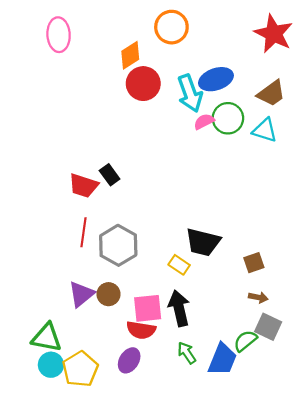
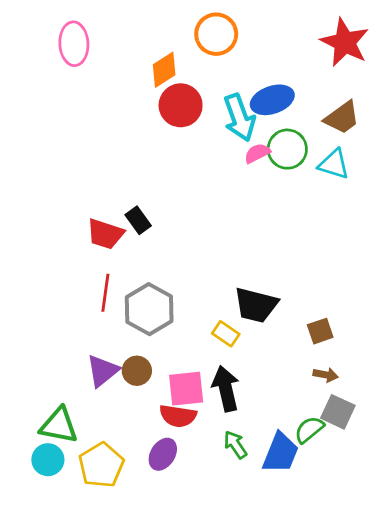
cyan circle: (51, 365) -> (48, 460), moved

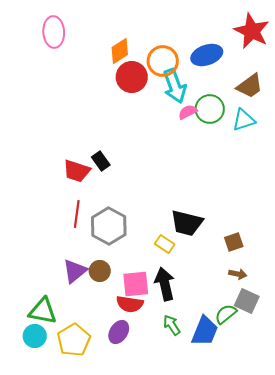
orange circle: (216, 34) -> (163, 61), moved
blue ellipse: (272, 100) -> (207, 55), moved
cyan triangle: (334, 164) -> (244, 120), turned -35

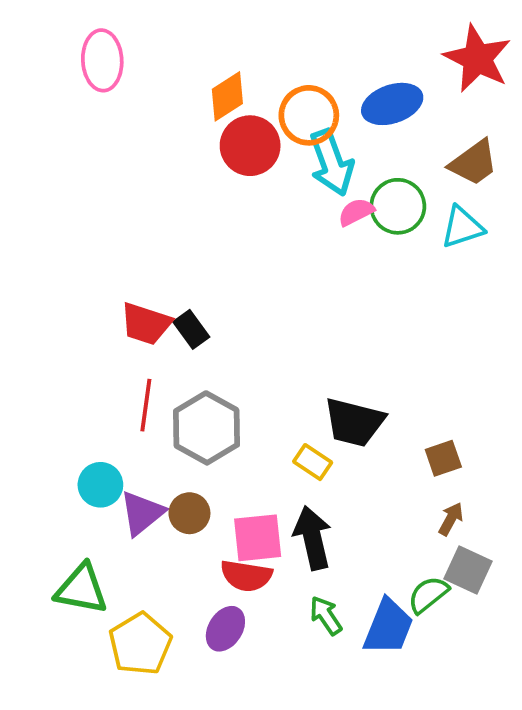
black rectangle: (101, 161) -> (191, 329), moved
brown arrow: (238, 274) -> (451, 519), turned -72
cyan circle: (35, 336) -> (100, 485), moved

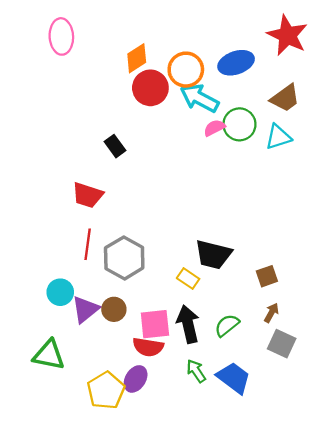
cyan arrow: (332, 163) -> (200, 98), turned 138
black rectangle: (191, 329) -> (115, 146), moved
green semicircle: (428, 595) -> (227, 325), moved
blue trapezoid: (388, 627) -> (234, 378), turned -75
yellow pentagon: (140, 644) -> (106, 390), moved

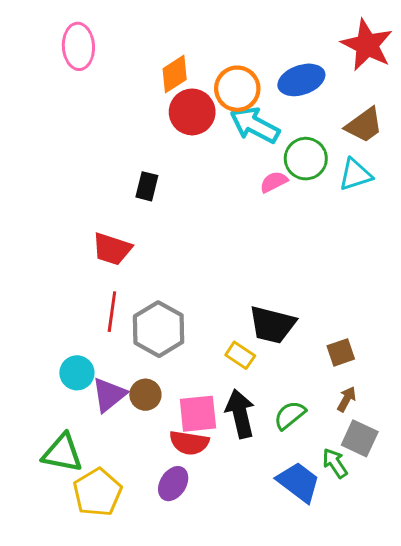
pink semicircle: (214, 128) -> (274, 182), moved
black rectangle: (115, 146) -> (147, 186), turned 50
green arrow: (196, 371) -> (335, 463), moved
yellow pentagon: (106, 390) -> (97, 492), moved

